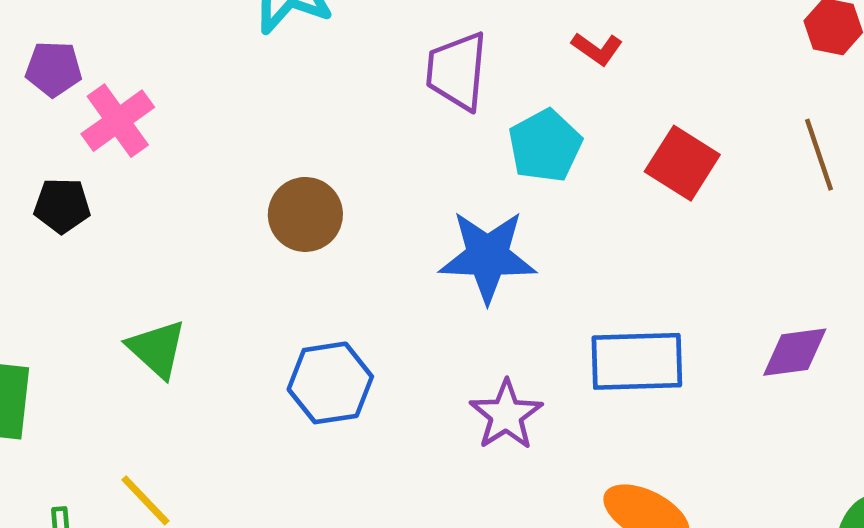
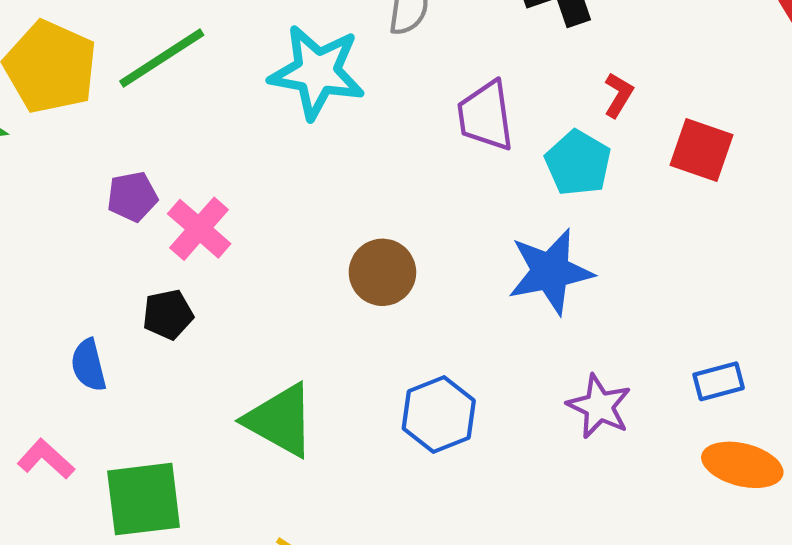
red L-shape: (597, 49) -> (618, 95), moved, turned -81
green triangle: (157, 349) -> (280, 420), size x1.4
blue rectangle: (637, 361) -> (719, 381), moved, size x0.6

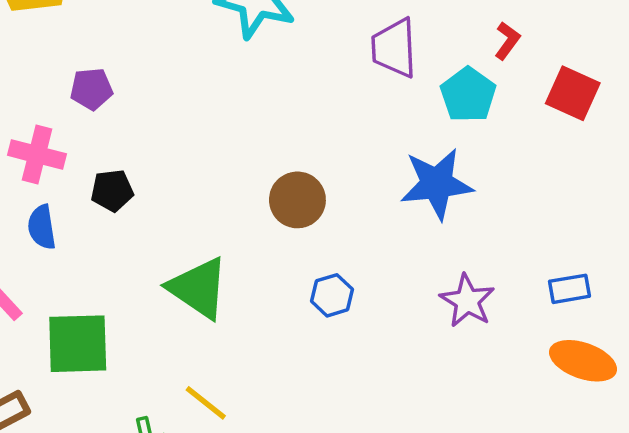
pink cross: (199, 229) -> (37, 155), moved, turned -32
brown circle: (382, 272) -> (297, 200), moved
blue hexagon: (439, 415) -> (332, 295), size x0.7

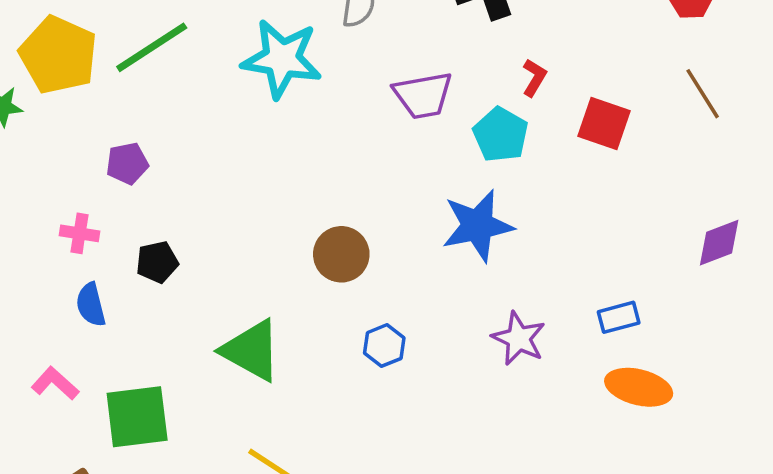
purple trapezoid: (394, 48) -> (423, 95), turned -92
pink cross: (37, 155) -> (80, 233), size x0.7

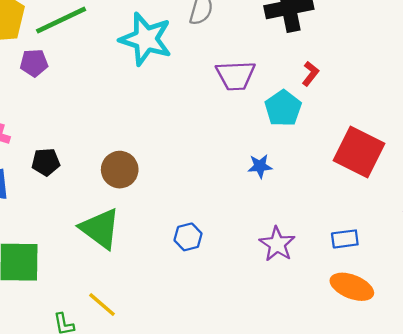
red square: (604, 124) -> (359, 152), moved, size x1.4
purple pentagon: (127, 163) -> (34, 63), moved
blue star: (478, 226) -> (260, 166), size x0.5
brown circle: (341, 254) -> (120, 170), moved

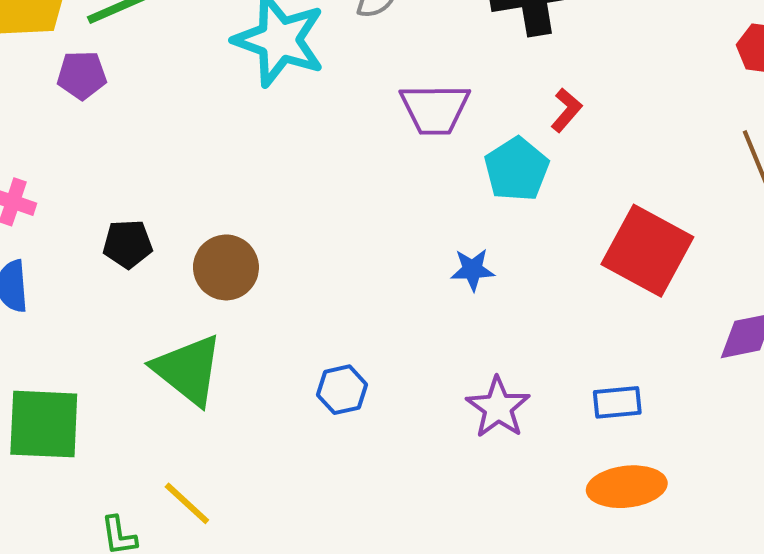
black pentagon: (46, 162) -> (128, 244), moved
orange ellipse: (352, 287) -> (627, 487), turned -30

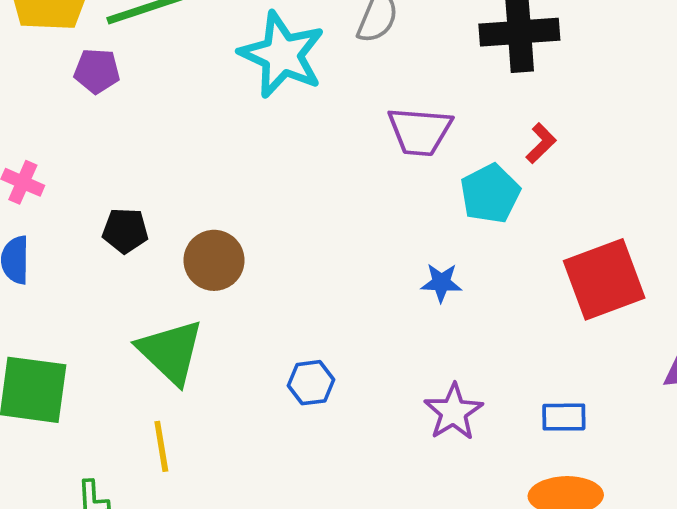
red square: (647, 251) -> (604, 279), turned 36
yellow line: (187, 503) -> (161, 446), moved, turned 33

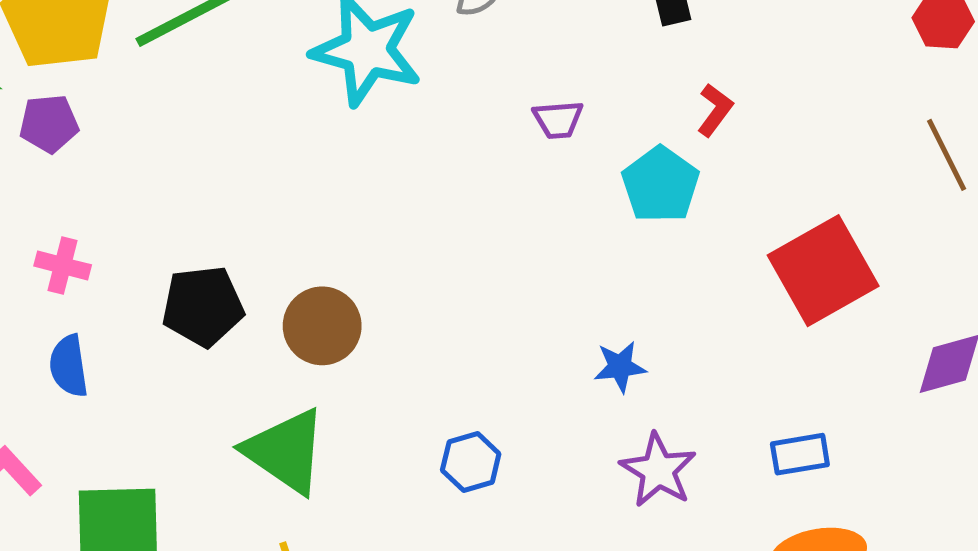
purple pentagon: (97, 71) -> (49, 124), moved
purple trapezoid: (420, 131) -> (558, 120), size x0.6
black pentagon: (125, 231) -> (203, 306), size x1.4
blue star: (441, 283) -> (620, 367), moved

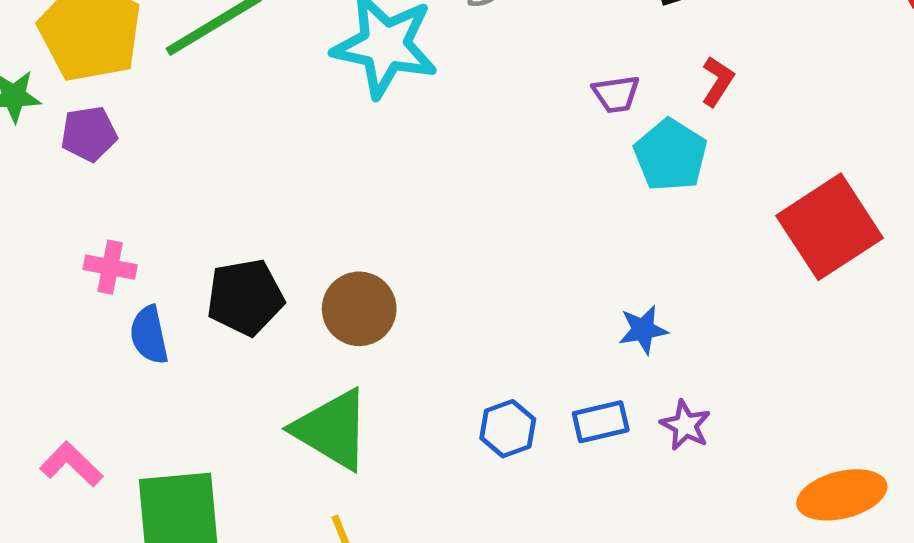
purple trapezoid: (558, 120) -> (616, 94), moved
blue semicircle: (69, 366) -> (149, 335), moved
blue rectangle: (800, 454) -> (601, 422), moved
purple star: (658, 470) -> (685, 425), size x0.7

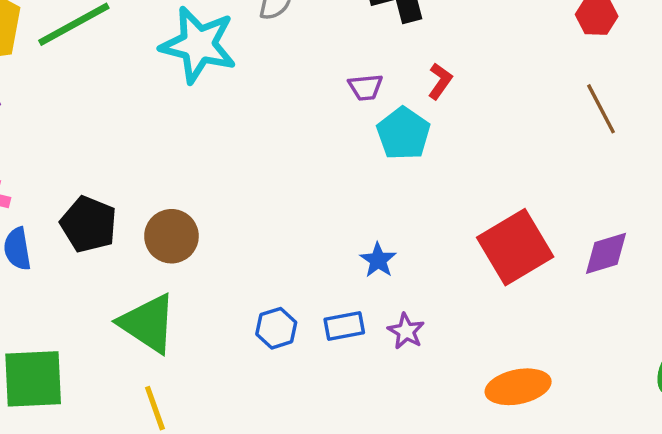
red square: (830, 227) -> (515, 247), moved
black pentagon: (245, 297) -> (89, 224), turned 30
blue star: (643, 330) -> (378, 260), turned -30

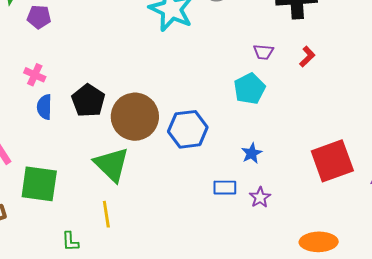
cyan pentagon: (403, 134) -> (249, 89), moved
brown circle: (171, 236) -> (135, 117), size x1.5
blue hexagon: (276, 328) -> (188, 129), moved, size x1.6

